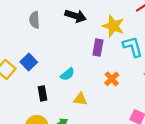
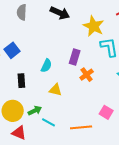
purple rectangle: (98, 47) -> (75, 57), moved
cyan semicircle: (68, 74) -> (46, 66), turned -32

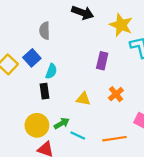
gray semicircle: (22, 12) -> (45, 31), moved
cyan semicircle: (46, 66) -> (51, 71), moved
orange cross: (87, 75) -> (116, 94), moved

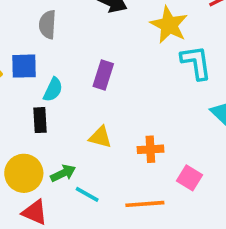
blue square: (32, 58) -> (24, 66), turned 36
purple rectangle: (102, 61) -> (103, 75), moved
orange cross: (116, 94) -> (150, 149), moved, turned 32

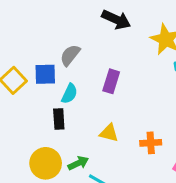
gray semicircle: (48, 24) -> (70, 55), moved, turned 35

